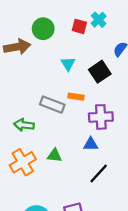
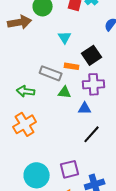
black square: (100, 72) -> (92, 55), moved
green triangle: (54, 155) -> (65, 92), moved

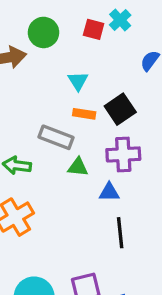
orange rectangle: (72, 66) -> (84, 114), moved
black line: (92, 134) -> (120, 233), turned -48

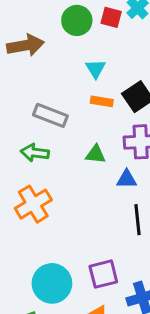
green circle: (44, 32) -> (77, 20), moved
gray rectangle: (56, 137) -> (50, 115), moved

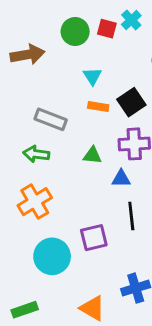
purple square: (103, 274) -> (94, 238), moved
cyan circle: (52, 283) -> (52, 256), moved

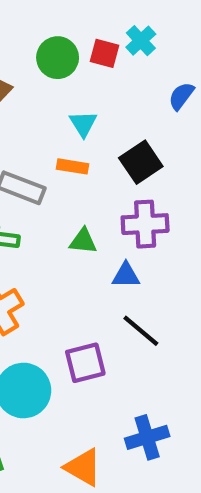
orange rectangle: (98, 106) -> (73, 166), moved
black line: (131, 216) -> (141, 331), turned -44

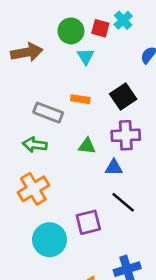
cyan triangle: (83, 124) -> (86, 56), moved

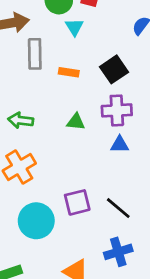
gray rectangle: (48, 113) -> (35, 54), moved, turned 68
blue triangle: (114, 167) -> (120, 144), moved
black line: (123, 202) -> (118, 208), moved

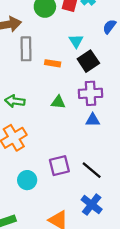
cyan triangle: (74, 27) -> (76, 41), moved
cyan circle: (36, 221) -> (27, 180), size x0.7
blue cross: (118, 252) -> (92, 205), turned -35

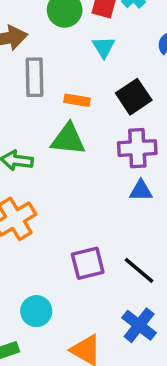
cyan triangle: (76, 41) -> (104, 47), moved
green triangle: (58, 102) -> (68, 139), moved, size x1.5
cyan circle: (27, 180) -> (36, 311), moved

